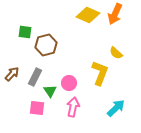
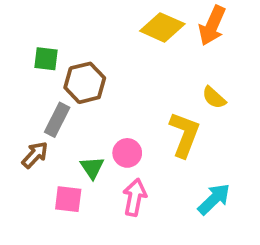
brown arrow: (12, 74) -> (35, 155), moved
gray rectangle: (35, 77) -> (57, 120), moved

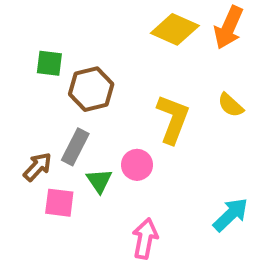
gray rectangle: (57, 120) -> (75, 147), moved
yellow L-shape: (184, 134) -> (173, 119), moved
pink arrow: (135, 197) -> (145, 239), moved
pink square: (68, 199) -> (59, 203), moved

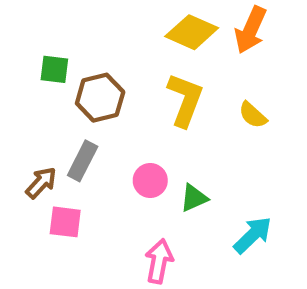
yellow L-shape: (173, 119) -> (185, 100), moved
green triangle: (99, 181) -> (194, 198), moved, turned 40

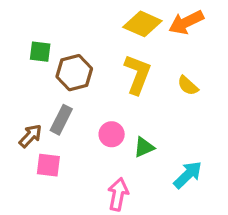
orange arrow: (251, 30) -> (186, 22), turned 40

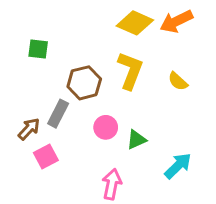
brown hexagon: (74, 73) -> (84, 83), moved
pink square: (48, 165) -> (46, 157), turned -35

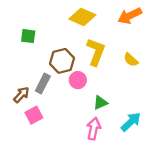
yellow diamond: (135, 23) -> (82, 17), moved
pink circle: (106, 127) -> (78, 80), moved
pink arrow: (112, 184) -> (94, 129), moved

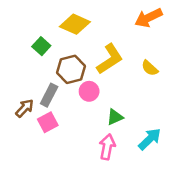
yellow diamond: (82, 17) -> (75, 24), moved
green square: (28, 36) -> (41, 46), moved, turned 35
yellow L-shape: (96, 52) -> (110, 59), turned 36
pink square: (34, 115) -> (48, 122), moved

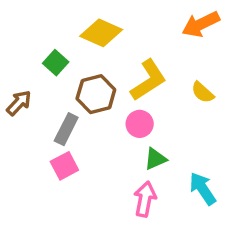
pink circle: (89, 91) -> (140, 124), moved
brown arrow: (25, 108) -> (19, 103), moved
cyan arrow: (150, 139) -> (203, 189), turned -80

